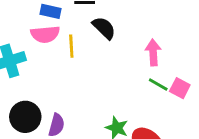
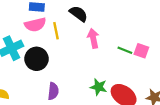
pink arrow: (153, 53) -> (93, 38), moved
black circle: (25, 117) -> (37, 59), moved

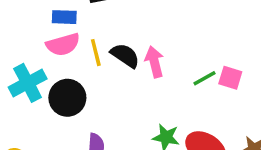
black semicircle: (79, 14) -> (125, 55), moved
green line: (125, 50) -> (205, 78), turned -48

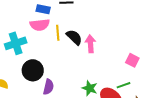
green line: (205, 78) -> (124, 85), moved
black circle: (67, 98) -> (33, 70), moved

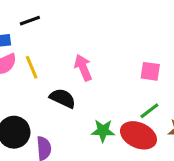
black semicircle: (74, 37) -> (63, 98), moved

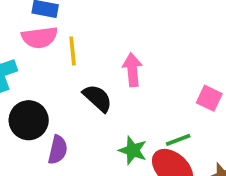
green line: (149, 111) -> (178, 140), moved

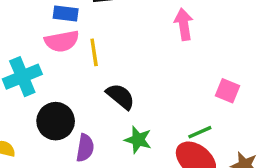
pink arrow: (132, 70) -> (184, 24), moved
green star: (133, 150) -> (138, 140), moved

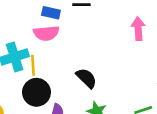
yellow line: (94, 52) -> (33, 65), moved

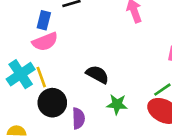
blue rectangle: (51, 13) -> (44, 20), turned -72

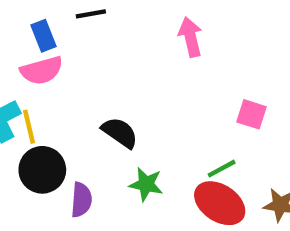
blue rectangle: (44, 20) -> (44, 36), turned -42

